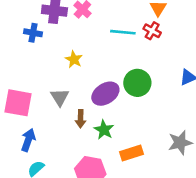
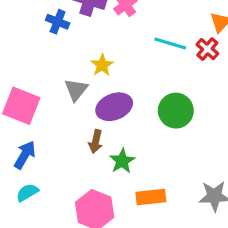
purple ellipse: (105, 94) -> (114, 107), moved
gray triangle: (60, 97) -> (76, 90), moved

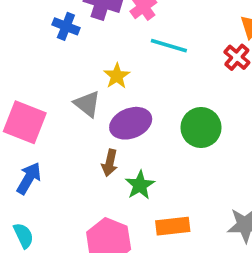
cyan line: (170, 43) -> (169, 46), moved
gray triangle: (76, 90) -> (87, 104), turned -30
cyan semicircle: (27, 192) -> (23, 236), moved, turned 95

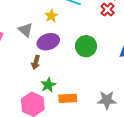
yellow star: (117, 76) -> (51, 16), moved
green star: (140, 185) -> (48, 85), moved

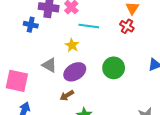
brown arrow: (36, 62) -> (67, 95), turned 56

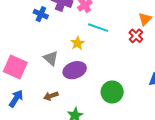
green circle: (114, 68) -> (112, 92), moved
brown arrow: (67, 95) -> (51, 96), moved

